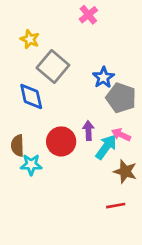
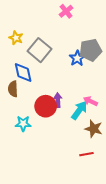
yellow star: (30, 39) -> (16, 38), moved
gray pentagon: (121, 98) -> (91, 50), moved, turned -30
purple arrow: (88, 131) -> (58, 100), moved
brown semicircle: (18, 146) -> (13, 89), moved

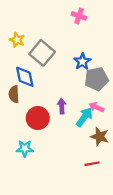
pink cross: (66, 11) -> (79, 16), moved, turned -32
gray pentagon: (91, 50) -> (96, 79), moved
red circle: (46, 106) -> (38, 118), moved
cyan star: (23, 124) -> (25, 148), moved

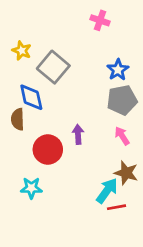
blue star: (82, 62) -> (118, 70), moved
pink arrow: (96, 107) -> (122, 136), turned 32
cyan arrow: (84, 117) -> (107, 191), moved

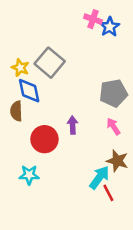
yellow star: (22, 51) -> (20, 68), moved
blue star: (118, 70) -> (110, 27), moved
red line: (117, 207) -> (108, 193), turned 72

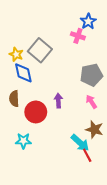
pink cross: (93, 19) -> (78, 36), moved
brown semicircle: (16, 111) -> (14, 99), moved
cyan arrow: (99, 177) -> (80, 143), turned 96

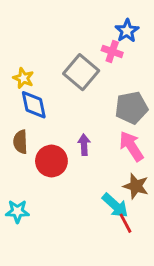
gray square: (40, 50) -> (81, 72), moved
pink arrow: (91, 102) -> (131, 146), size x1.5
cyan star: (23, 141) -> (17, 211), moved

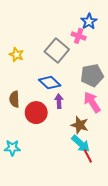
blue diamond: (34, 105) -> (50, 83), moved, turned -35
brown star: (136, 186) -> (80, 125), moved

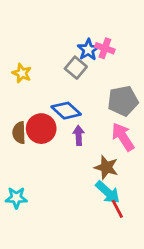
blue star: (89, 21) -> (88, 50), moved
gray square: (57, 50) -> (76, 68), size x0.7
red circle: (36, 113) -> (41, 129), moved

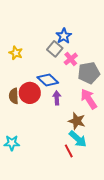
pink cross: (105, 48) -> (71, 59), moved, turned 32
red line: (117, 209) -> (69, 151), moved

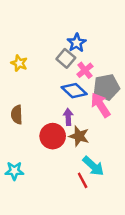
blue diamond: (48, 80) -> (74, 91), moved
red circle: (30, 93) -> (53, 136), moved
pink arrow: (89, 99) -> (100, 105), moved
brown star: (77, 121) -> (79, 136), moved

